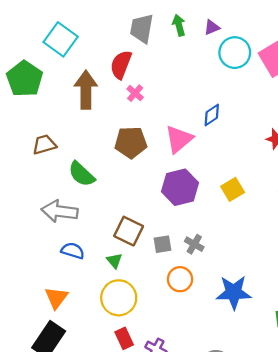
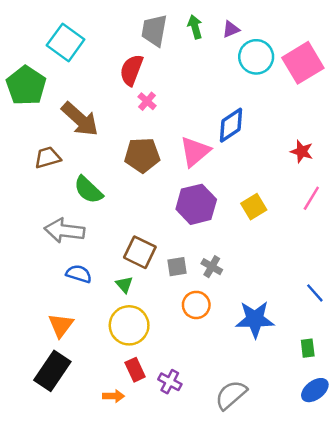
brown arrow: (86, 90) -> (80, 119), moved, turned 132
blue diamond: (212, 115) -> (231, 125), size x1.4

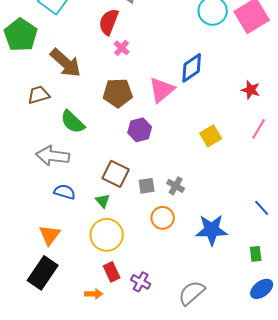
purple hexagon: (196, 204) -> (140, 130), moved, size x0.7

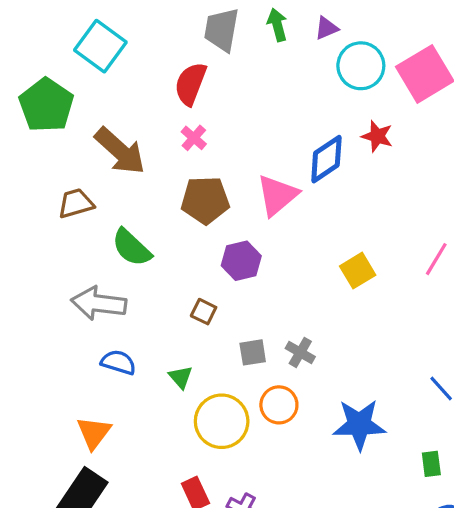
pink cross: (122, 48) -> (194, 138), moved
red star: (251, 90) -> (377, 136), moved
brown square: (116, 174) -> (204, 312), moved, size x0.6
yellow circle: (107, 235) -> (222, 421), moved

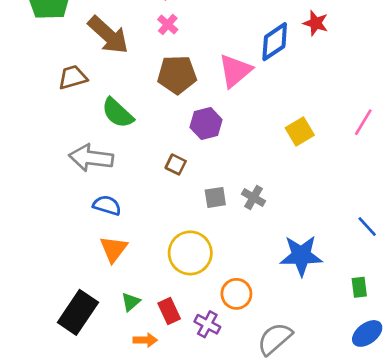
green triangle: (181, 377) -> (131, 302), moved, turned 30
orange circle: (279, 405) -> (236, 294), moved
orange triangle: (94, 433) -> (114, 249), moved

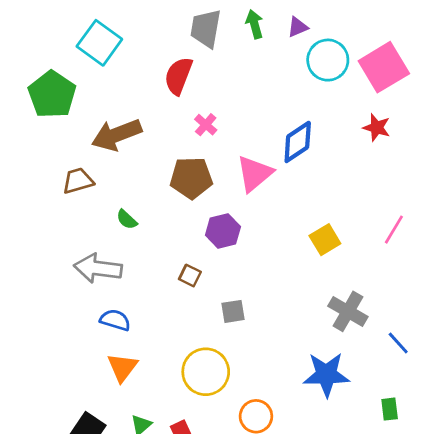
red star: (316, 23) -> (377, 128), moved
pink cross: (168, 24) -> (206, 125), moved
brown arrow: (108, 35) -> (117, 135), turned 117
green semicircle: (118, 113) -> (127, 219), size x0.6
gray cross: (254, 197) -> (348, 311), moved, size x1.5

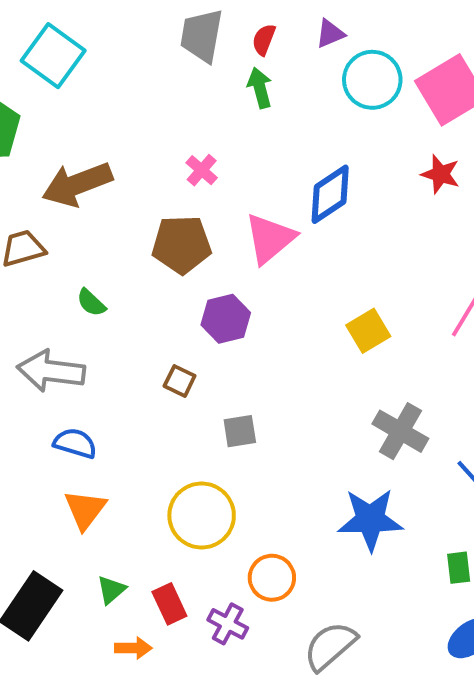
green arrow: (255, 24) -> (260, 88), moved
red semicircle: (178, 76) -> (264, 40), moved, size x0.6

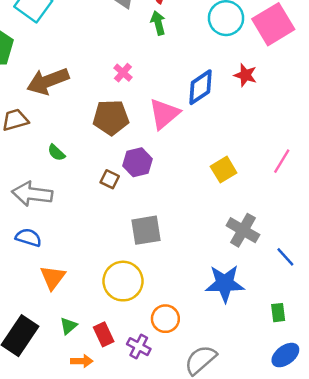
red star: (441, 174) -> (245, 75), moved
brown square: (180, 381) -> (110, 179), moved
gray square: (240, 431) -> (146, 230), size x1.5
blue semicircle: (75, 443) -> (28, 237), moved

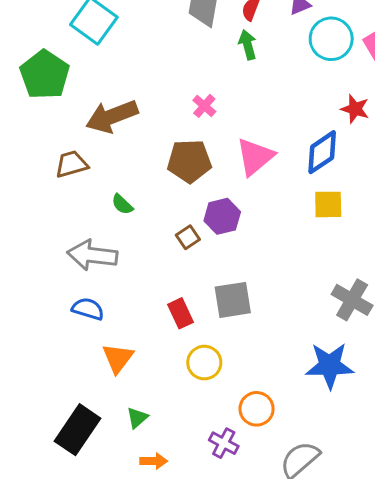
blue diamond: (201, 87) -> (322, 152), moved
yellow square: (224, 170) -> (328, 204), moved, turned 30
brown square: (110, 179) -> (188, 237), turned 30
yellow circle: (123, 281) -> (204, 363), size x0.7
red rectangle: (104, 334) -> (180, 313), moved

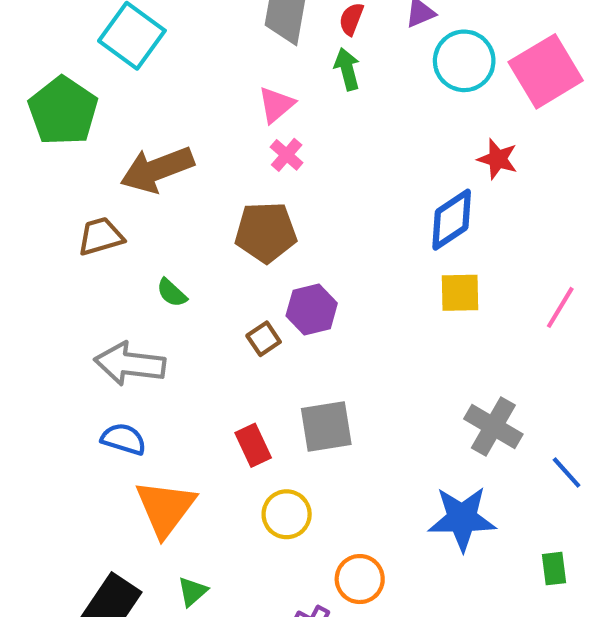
pink triangle: (255, 157) -> (276, 105), moved, size x0.7
orange triangle: (118, 358) -> (165, 508), size x1.4

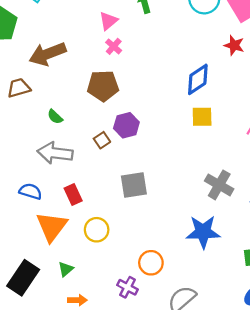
red star: (498, 159) -> (234, 45), moved
gray arrow: (130, 364) -> (55, 153), moved
red rectangle: (253, 445) -> (73, 195), moved
yellow circle: (287, 514) -> (97, 230), moved

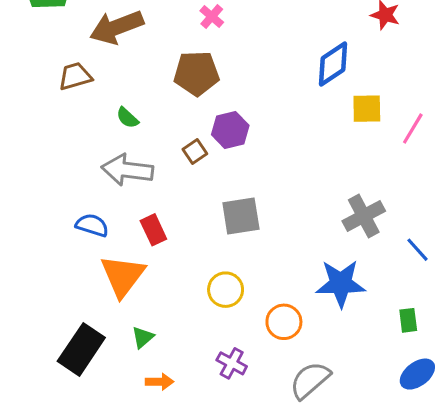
yellow square: (202, 117) -> (367, 109), moved
gray cross: (219, 185) -> (364, 216), turned 32
yellow circle: (97, 230) -> (226, 290), moved
orange circle: (151, 263) -> (284, 322), moved

